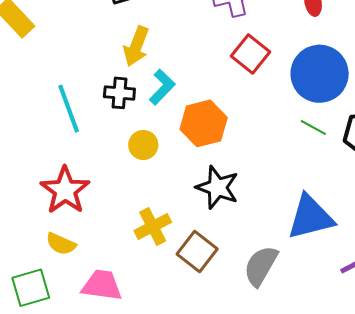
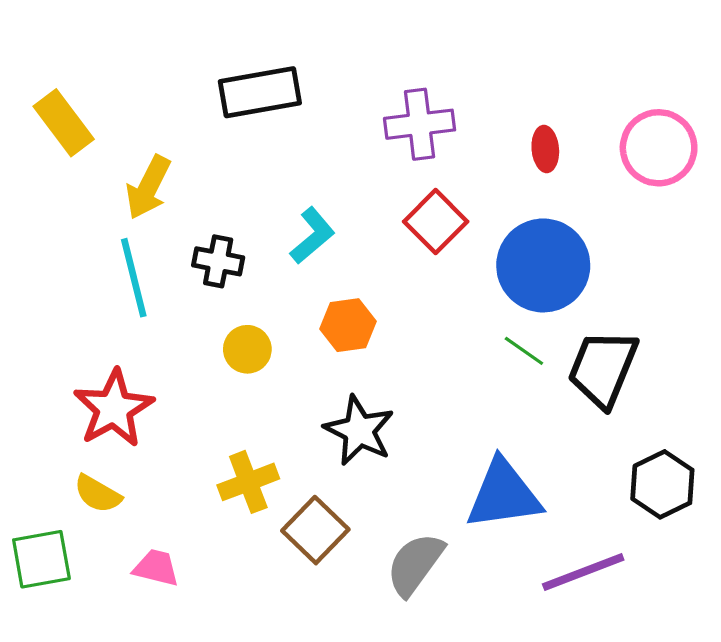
yellow arrow: (136, 46) -> (148, 187), moved
cyan L-shape: (162, 87) -> (312, 236), moved
orange hexagon: (204, 123) -> (348, 325), size x0.7
pink trapezoid: (102, 285) -> (156, 568), size x0.7

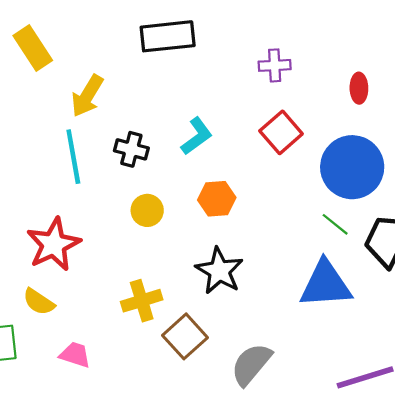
purple cross: (420, 124) -> (275, 65), size x0.7
blue triangle: (504, 495) -> (326, 284), moved

